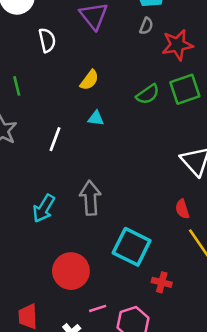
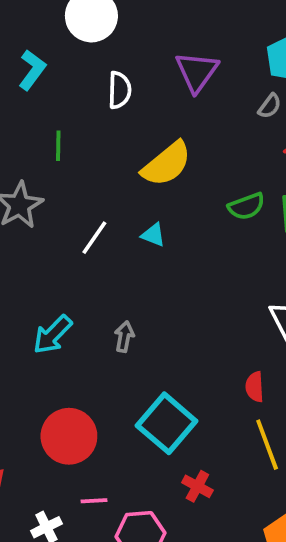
yellow semicircle: (89, 80) -> (167, 164), size x1.6
cyan triangle: (96, 118) -> (153, 235), moved
gray arrow: (90, 198) -> (124, 337), size x0.6

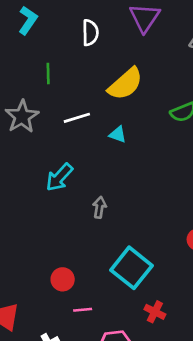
white line: (94, 238) -> (77, 118), moved, turned 40
cyan arrow: (53, 335) -> (59, 177), moved
red circle: (69, 436) -> (63, 279), size x0.6
pink line: (94, 501) -> (83, 310), moved

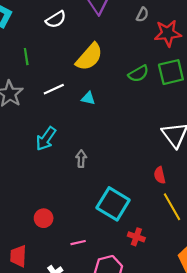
white semicircle: (90, 33) -> (56, 19), turned 66
red circle: (63, 279) -> (44, 218), moved

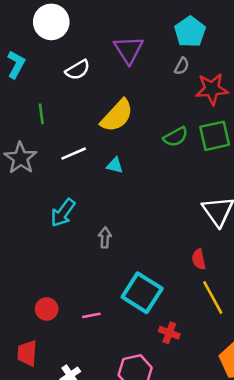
red circle: (44, 218) -> (47, 309), moved
pink line: (78, 243) -> (91, 315), moved

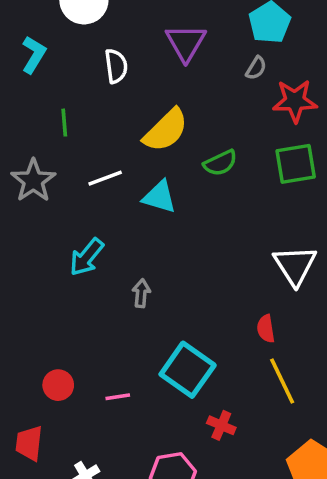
white semicircle: (78, 70) -> (116, 66), turned -70
green semicircle: (176, 137) -> (220, 163), moved
cyan triangle: (115, 165) -> (159, 197), size x1.5

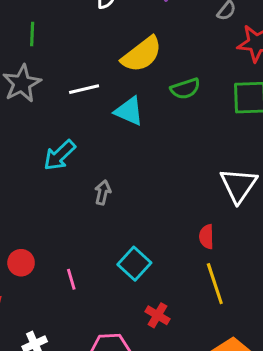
green line: (64, 123) -> (32, 34), moved
cyan square: (188, 370) -> (134, 264), size x0.7
pink line: (118, 397) -> (71, 279), turned 75

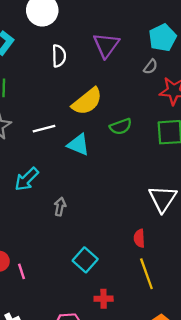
pink line: (71, 279) -> (21, 271), moved
red cross: (158, 315) -> (104, 299), turned -30

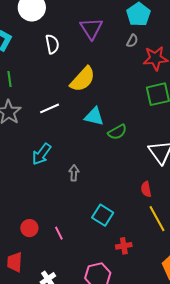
green semicircle: (121, 126) -> (117, 132), moved
cyan triangle: (78, 145) -> (94, 116), moved
pink line: (21, 271) -> (59, 233), moved

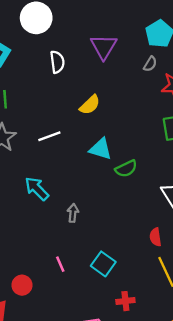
yellow semicircle: (83, 79) -> (90, 105), size x0.7
cyan arrow: (42, 154) -> (37, 189), turned 95
red circle: (29, 228) -> (22, 285), moved
pink line: (59, 233) -> (60, 264), moved

